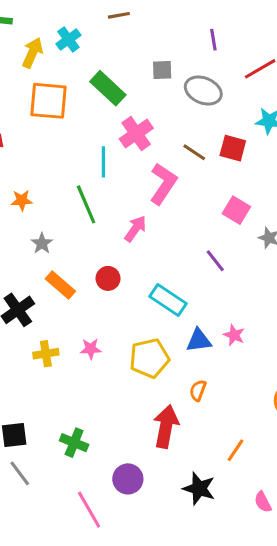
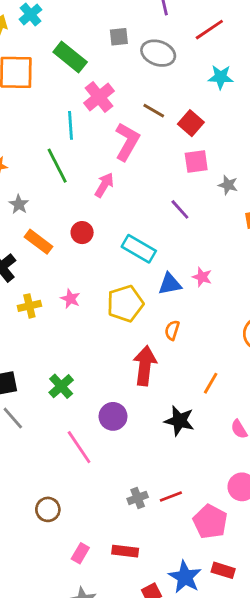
red square: (233, 148) -> (191, 123), moved, turned 30
pink square: (236, 210) -> (196, 161), turned -35
pink star: (91, 349) -> (70, 299), turned 30
green cross: (74, 443) -> (61, 386), turned 30

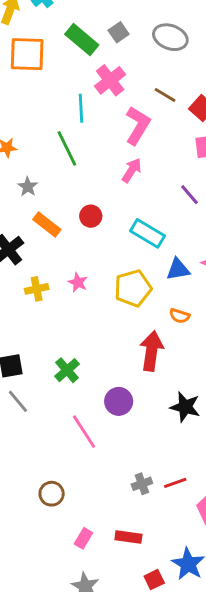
gray square: (119, 37) -> (119, 32), moved, turned -30
pink arrow: (104, 185) -> (132, 170), moved
orange semicircle: (172, 330) -> (180, 316), turned -90

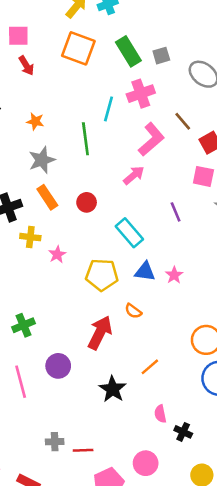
gray star: (28, 187) -> (42, 160), size x1.5
yellow cross: (37, 289) -> (30, 237), moved

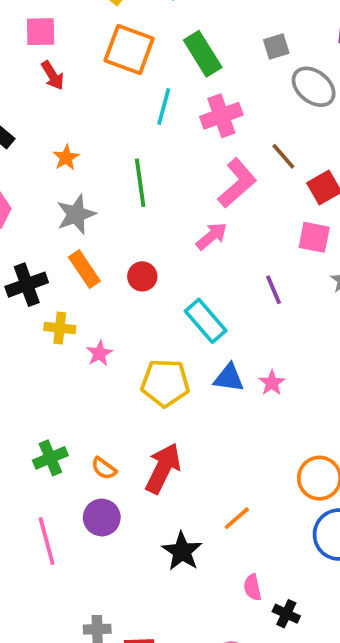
gray square: (161, 56) -> (276, 46), moved
cyan line: (108, 109) -> (164, 107), moved
orange star: (35, 121) -> (66, 158), turned 30
orange semicircle: (133, 311) -> (104, 468), moved

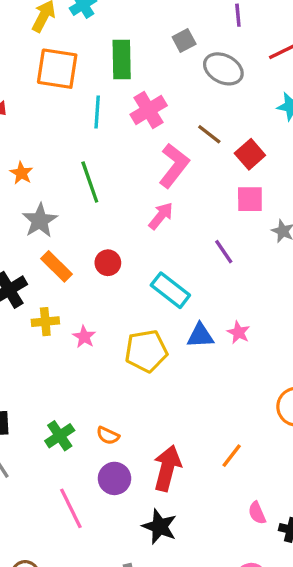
green rectangle: (203, 54) -> (122, 60), turned 42
red arrow: (163, 468) -> (167, 468), moved
black star: (182, 551) -> (160, 527), moved

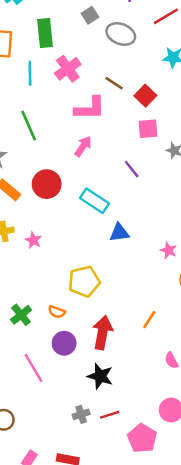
pink L-shape: (174, 166) -> (90, 108), turned 56
red circle: (108, 263) -> (47, 184), size x1.5
pink star: (238, 332) -> (169, 250), moved
yellow pentagon: (146, 351) -> (84, 281), moved

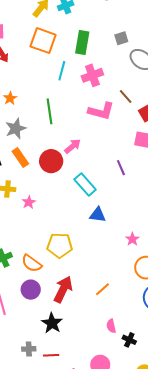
pink arrow: (83, 146) -> (73, 146), moved
orange semicircle: (57, 312) -> (32, 263), size x1.5

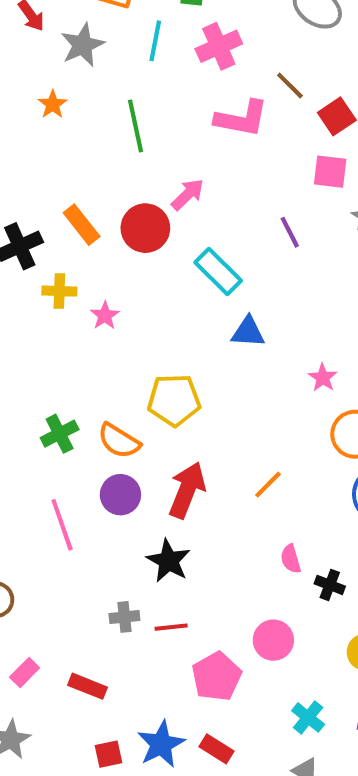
gray star: (16, 128) -> (83, 45), moved

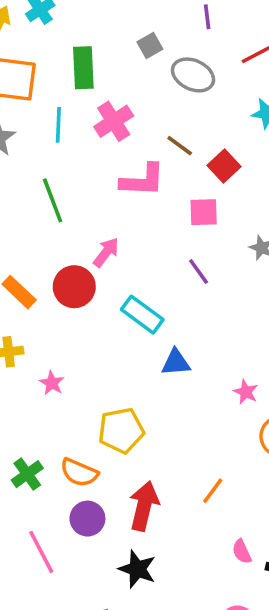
pink square: (330, 172) -> (204, 212), moved
pink star: (105, 316) -> (52, 383), moved

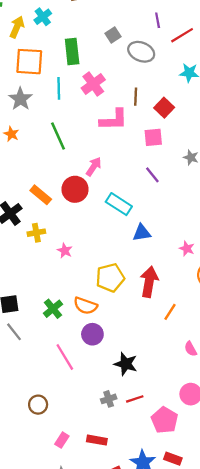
purple line: (207, 17) -> (158, 20), moved
brown line: (180, 146) -> (136, 97), turned 60
red arrow: (144, 506) -> (149, 282), moved

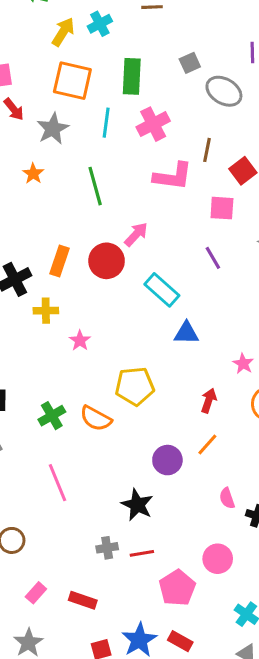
orange rectangle: (41, 195) -> (59, 261), turned 60
red arrow: (149, 282) -> (209, 401), moved, size x0.6
purple circle: (92, 334) -> (167, 460), moved

